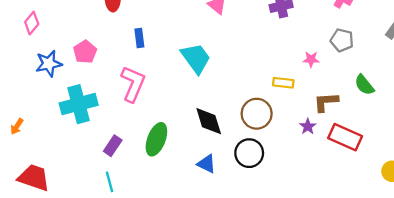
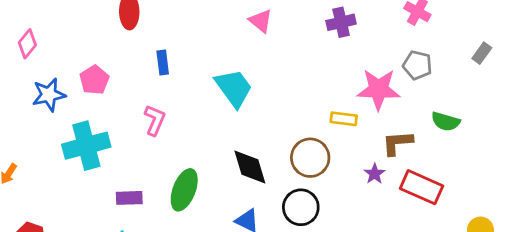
pink star: (311, 59) -> (379, 89), size x2.0
pink L-shape: (133, 84) -> (155, 120), size x0.7
green semicircle: (364, 85) -> (446, 121), turned -35
purple rectangle: (113, 146) -> (129, 198), turned 54

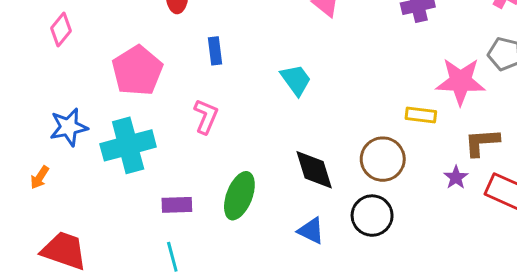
pink pentagon: (94, 80) -> (137, 71), size x1.5
cyan trapezoid: (234, 88) -> (296, 80), size x0.7
blue star: (49, 95) -> (69, 127), moved

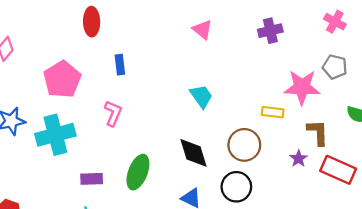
cyan trapezoid: (296, 80) -> (201, 96), moved
brown L-shape: (482, 142) -> (318, 132), turned 92

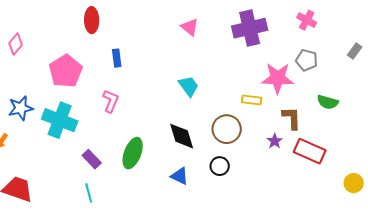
purple cross: (270, 31) -> (250, 28), size x1.6
cyan cross: (55, 135) -> (60, 120), turned 36
purple rectangle: (92, 179) -> (92, 159), turned 48
black circle: (236, 187) -> (220, 166), size x0.7

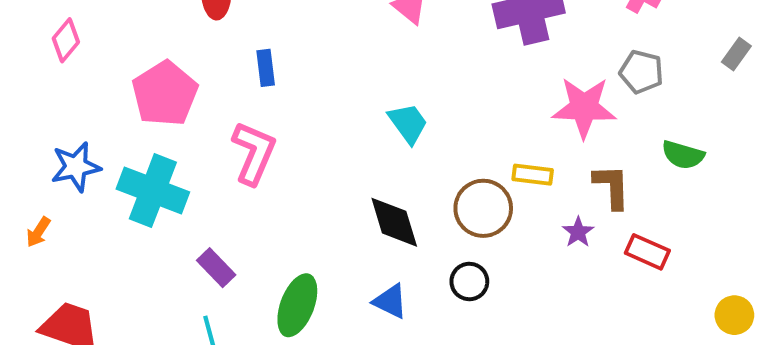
yellow rectangle: (252, 100) -> (533, 175), moved
pink L-shape: (111, 101) -> (254, 153), size x1.4
red rectangle: (310, 151) -> (647, 252), size x0.7
green ellipse: (133, 153) -> (297, 305), moved

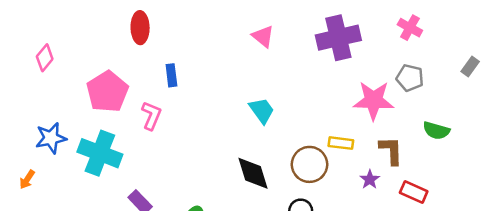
pink L-shape: (254, 153) -> (151, 115), moved, size x0.7

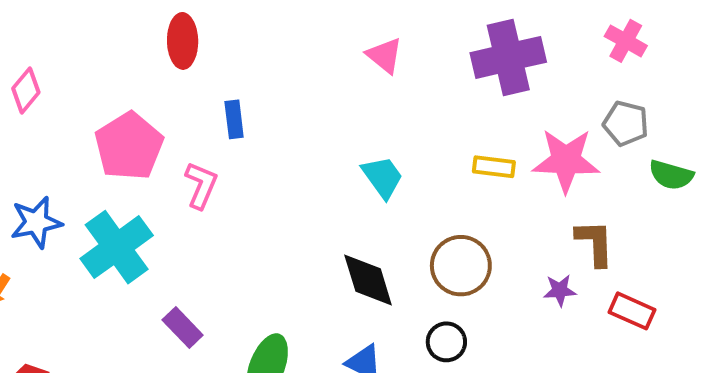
green semicircle: (436, 131) -> (671, 175), moved
yellow rectangle: (341, 143) -> (494, 167), moved
cyan cross: (100, 153) -> (117, 247), turned 33
purple star: (370, 179) -> (560, 290), turned 30

